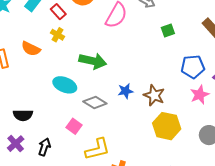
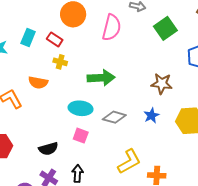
green square: (168, 31) -> (165, 28), size x1.6
blue star: (125, 91) -> (151, 116), moved
brown star: (154, 95) -> (162, 84), moved
pink square: (74, 126) -> (81, 136), moved

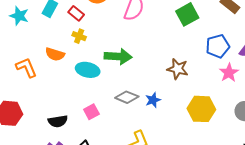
cyan ellipse: (81, 108) -> (88, 70), moved
blue star: (151, 116) -> (153, 100), moved
pink square: (81, 136) -> (91, 112), turned 35

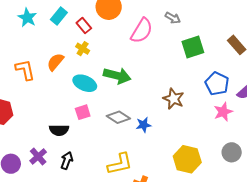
blue pentagon: (218, 46) -> (217, 84), turned 30
orange semicircle: (55, 54) -> (55, 62), turned 102
yellow hexagon: (201, 109) -> (187, 159), moved
pink square: (91, 112) -> (83, 112), moved
black semicircle: (58, 121) -> (59, 130), moved

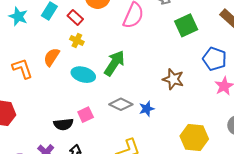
green arrow: (117, 76) -> (114, 63), turned -64
pink square: (83, 112) -> (86, 115), moved

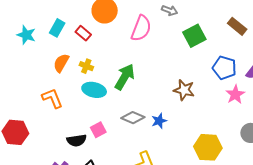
yellow cross: (77, 40) -> (86, 66), moved
orange semicircle: (52, 57) -> (61, 63), moved
orange L-shape: (22, 69) -> (52, 98), moved

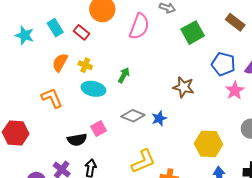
cyan rectangle: (57, 28) -> (55, 28), turned -60
green arrow: (125, 77) -> (124, 75), size x0.6

